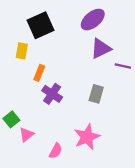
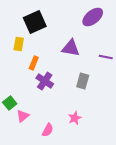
purple ellipse: (93, 20) -> (93, 17), moved
purple triangle: (101, 49) -> (71, 48), moved, turned 36
pink star: (87, 137) -> (75, 118), size x0.6

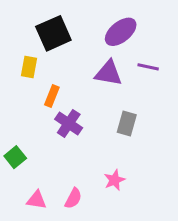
purple ellipse: (93, 17) -> (121, 32), moved
purple line: (106, 57) -> (148, 67), moved
pink triangle: (23, 116) -> (37, 200), moved, turned 48

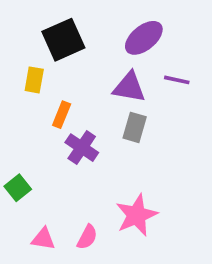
gray rectangle: (127, 123) -> (135, 127), moved
pink star: (115, 180) -> (137, 215), size x1.6

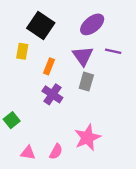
black square: (63, 40) -> (41, 26), turned -32
purple triangle: (129, 87) -> (83, 56), turned 45
orange rectangle: (62, 115) -> (49, 66), moved

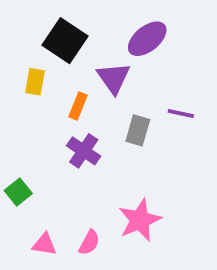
purple line: (113, 51) -> (181, 114), moved
purple triangle: (83, 56) -> (114, 78), moved

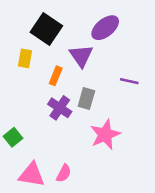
gray rectangle: (138, 130) -> (86, 99), moved
pink star: (140, 220) -> (105, 135), moved
pink triangle: (44, 244) -> (32, 175), size x1.5

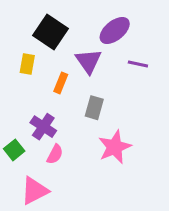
purple line: (129, 81) -> (138, 64), moved
purple cross: (60, 108) -> (43, 127), moved
pink semicircle: (64, 173) -> (55, 154), moved
pink triangle: (32, 175) -> (35, 191), turned -36

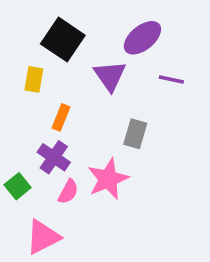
orange rectangle: (61, 83) -> (61, 117), moved
gray rectangle: (94, 108) -> (135, 134), moved
pink star: (115, 147) -> (108, 179), moved

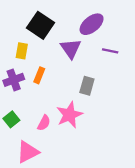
purple cross: (54, 157) -> (14, 80), moved, turned 36

